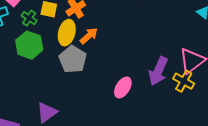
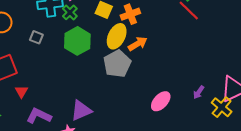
green cross: (29, 18) -> (70, 12), moved
purple arrow: (158, 71) -> (199, 92), size x0.5

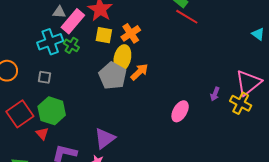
green hexagon: (77, 41) -> (52, 111), moved
orange arrow: (138, 44) -> (139, 72), moved
gray pentagon: (117, 64) -> (113, 76), moved

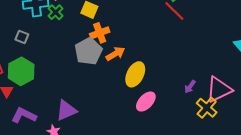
orange cross: (131, 33) -> (100, 33), moved
yellow ellipse: (122, 58) -> (135, 74), moved
purple arrow: (215, 94) -> (190, 87), moved

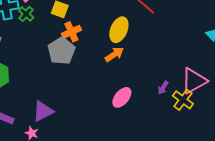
orange arrow: (115, 54) -> (114, 54), moved
yellow ellipse: (135, 74) -> (119, 30), moved
purple arrow: (190, 87) -> (163, 88), moved

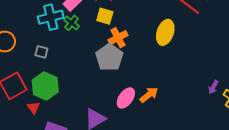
orange arrow: (114, 54) -> (149, 95), moved
pink ellipse: (122, 97) -> (126, 98), moved

